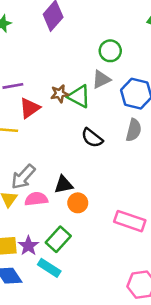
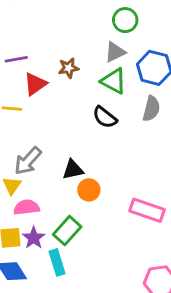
green triangle: (79, 96) -> (114, 81), moved
pink semicircle: (36, 199) -> (26, 207), moved
cyan rectangle: (49, 268) -> (57, 262), turned 40

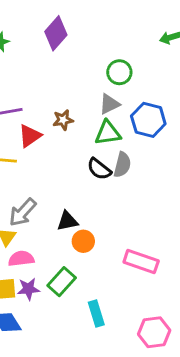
green triangle: (114, 81) -> (108, 133), turned -36
gray semicircle: (151, 109) -> (122, 165), moved
purple star: (34, 238) -> (28, 289), turned 30
cyan rectangle: (57, 262) -> (96, 313), moved

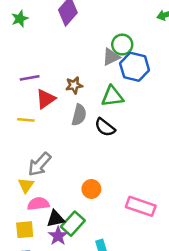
gray triangle: (109, 104) -> (111, 57), moved
blue hexagon: (148, 120) -> (135, 67), moved
gray semicircle: (122, 165) -> (79, 115), moved
black triangle: (67, 221) -> (56, 219), moved
purple star: (28, 289) -> (58, 236), moved, turned -30

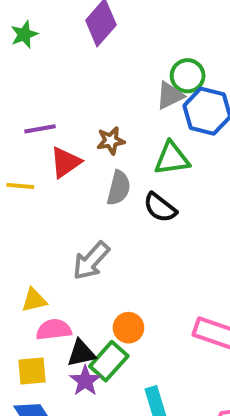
yellow line: (26, 120) -> (20, 186), moved
gray arrow: (40, 164) -> (91, 261), moved
yellow triangle: (26, 185) -> (34, 300), turned 42
orange circle: (91, 189) -> (129, 328), moved

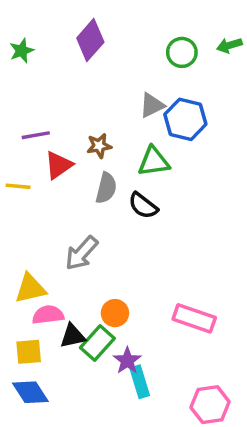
green circle: (188, 76) -> (182, 52), moved
yellow triangle: (34, 300) -> (30, 288), size x1.4
purple star: (85, 381) -> (127, 361), moved

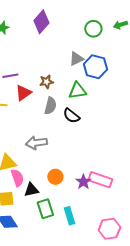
gray arrow: (81, 253) -> (36, 143), turned 40
pink semicircle: (48, 315) -> (17, 178), turned 78
green rectangle: (97, 343) -> (45, 209), moved, turned -60
purple star: (127, 361) -> (83, 182), moved

